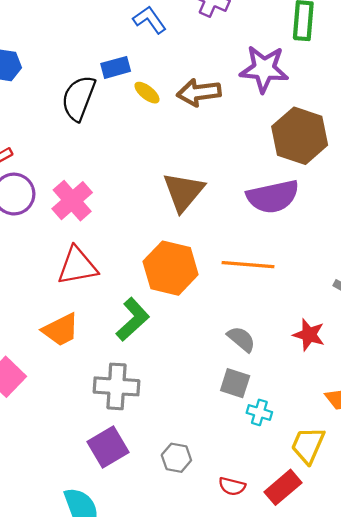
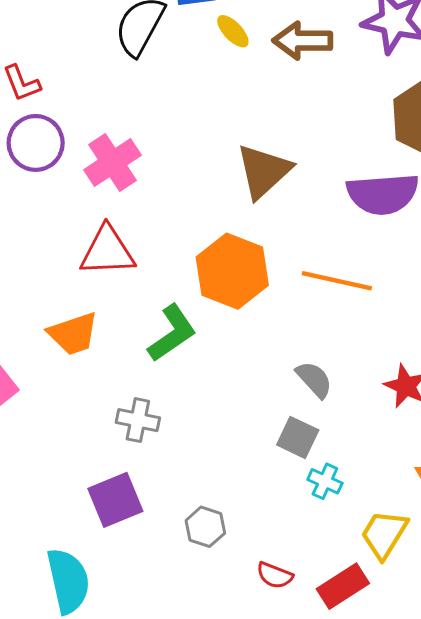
gray cross: (116, 386) -> (138, 420), size x0.7

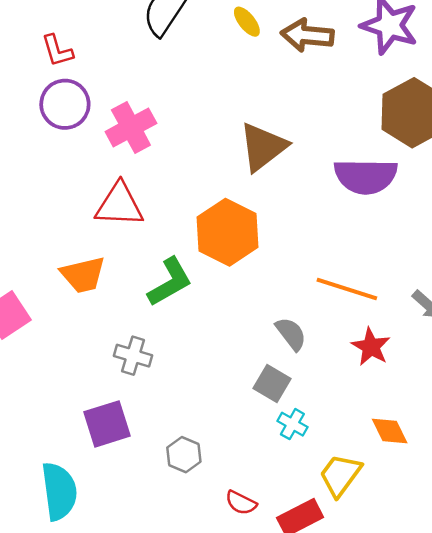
orange line: (337, 281) -> (347, 289), moved

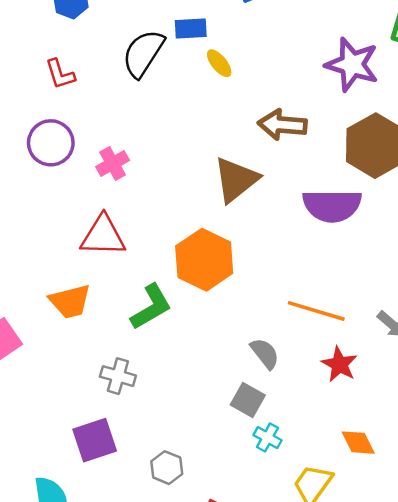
brown arrow: (307, 35) -> (282, 125), moved
red L-shape: (57, 51) -> (60, 74), moved
pink cross: (131, 127) -> (113, 164), size x0.7

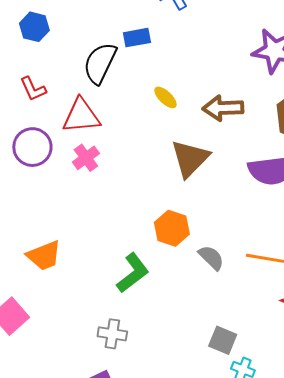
yellow ellipse: (219, 63) -> (165, 97), moved
red triangle: (103, 236) -> (81, 116), moved
orange hexagon: (204, 260) -> (172, 228), size x0.7
orange trapezoid: (70, 301) -> (44, 256), moved
gray semicircle: (265, 353) -> (211, 258), moved

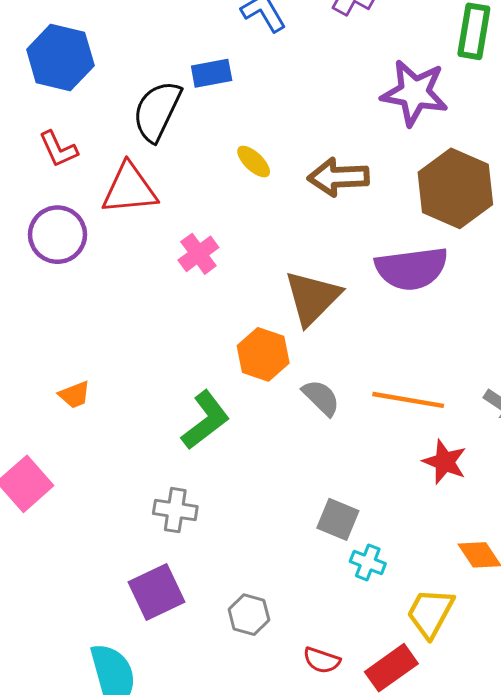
blue hexagon: (34, 27) -> (60, 57), size x1.5
pink cross: (86, 158) -> (198, 254), moved
brown triangle: (190, 158) -> (312, 298), moved
orange trapezoid: (44, 256) -> (75, 395), size x0.6

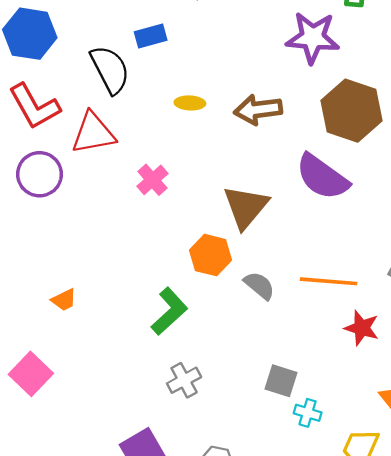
black semicircle: (157, 111) -> (110, 70), turned 132
red L-shape: (58, 149) -> (34, 106), size x1.6
yellow ellipse: (254, 162) -> (190, 103), turned -36
purple semicircle: (412, 268) -> (322, 177), turned 48
gray cross: (175, 510) -> (184, 380), moved, turned -32

